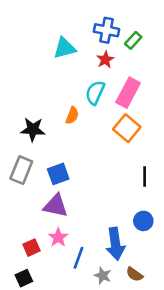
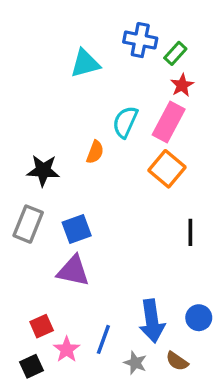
red star: (105, 60) -> (182, 85), moved
blue circle: (143, 221) -> (199, 318), moved
pink star: (58, 237) -> (67, 349), moved

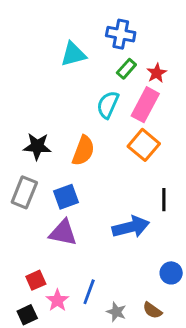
green rectangle: (175, 53) -> (126, 69), moved
orange semicircle: (95, 152) -> (83, 151), moved, size x1.5
blue arrow: (152, 321) -> (131, 227), moved, turned -96

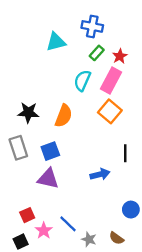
gray rectangle: (24, 192) -> (18, 148), turned -40
blue arrow: (131, 227) -> (100, 174), size x0.7
blue line: (89, 292) -> (68, 224), turned -66

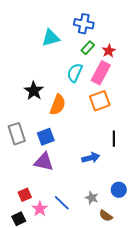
orange square: (110, 111) -> (100, 101), turned 30
black star: (28, 112) -> (34, 91), moved, turned 30
gray star: (89, 239) -> (92, 198), moved

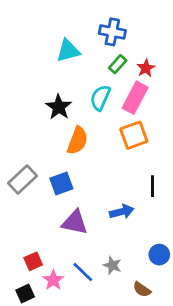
black star: (34, 91) -> (59, 107), moved
gray rectangle: (17, 134) -> (22, 179), turned 65
purple triangle: (44, 162) -> (75, 222), moved
gray star: (92, 198) -> (112, 265), moved

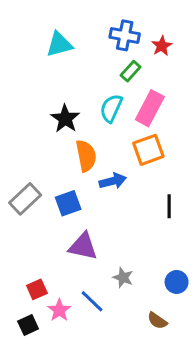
cyan triangle: (68, 51) -> (59, 44), moved
red star: (146, 68) -> (162, 46), moved
orange semicircle: (77, 141) -> (86, 156), turned -32
blue arrow: (122, 212) -> (113, 181), moved
gray star: (112, 265) -> (123, 278), moved

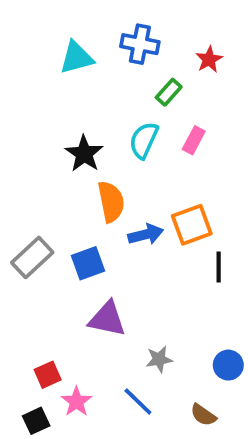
blue cross: (125, 35) -> (140, 44), moved
pink rectangle: (150, 108) -> (194, 140), size x0.6
orange square: (148, 150) -> (192, 225), moved
gray star: (123, 278) -> (159, 359), turned -30
blue line: (92, 301) -> (138, 402), moved

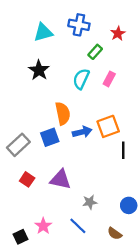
black star: (84, 154) -> (39, 70), moved
blue square: (88, 263) -> (50, 137), moved
red square: (48, 375) -> (27, 179), moved, turned -32

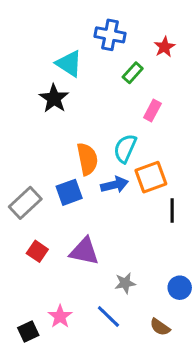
cyan triangle: (43, 32) -> (69, 64), moved, turned 48
cyan semicircle: (81, 79) -> (125, 148), moved

